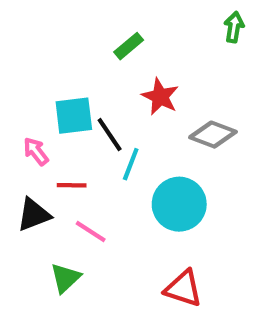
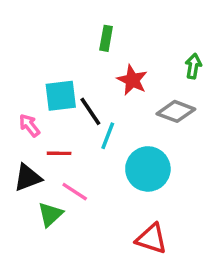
green arrow: (234, 27) -> (193, 66), moved
green rectangle: (129, 46) -> (106, 38), turned -40
green triangle: (65, 278) -> (50, 214), moved

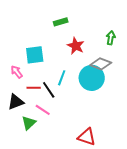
green rectangle: (106, 38) -> (61, 22), turned 64
black line: (90, 111) -> (49, 90), moved
cyan circle: (148, 169) -> (92, 78), moved

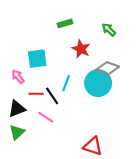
green arrow: (111, 38) -> (109, 30), moved, turned -56
green triangle: (29, 123) -> (17, 132), moved

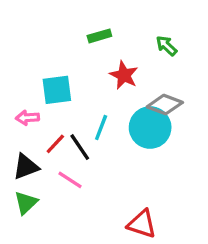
pink arrow: (18, 77) -> (27, 118), turned -56
red line: (36, 94) -> (55, 144), turned -48

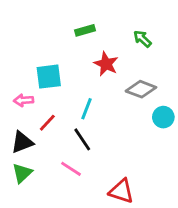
cyan circle: (150, 127) -> (163, 117), moved, size x0.6
black line: (80, 147) -> (82, 139), moved
pink line: (70, 180) -> (71, 169), moved

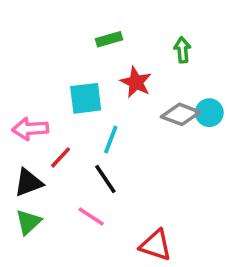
green arrow: (142, 39) -> (182, 50), turned 42
cyan square: (49, 77) -> (86, 98), moved
pink arrow: (24, 100) -> (30, 129), size x1.4
cyan circle: (163, 117) -> (209, 113), moved

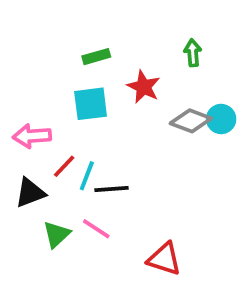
green rectangle: (109, 39) -> (96, 57), moved
cyan line: (111, 140) -> (87, 176), moved
black line: (105, 179) -> (111, 189), turned -60
green triangle: (28, 222) -> (57, 234), moved

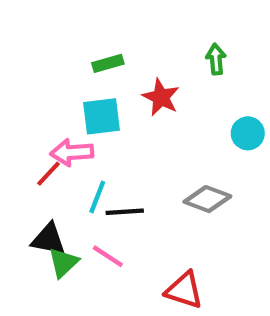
gray diamond: (191, 121) -> (207, 199), moved
pink arrow: (32, 136) -> (72, 152), moved
red line: (64, 166) -> (49, 174), moved
black triangle: (30, 193) -> (49, 239), moved, turned 32

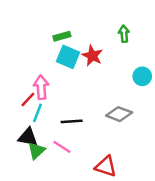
cyan square: (101, 116) -> (68, 57), moved, turned 30
pink arrow: (72, 152) -> (41, 87), turned 90
cyan line: (97, 197) -> (38, 113), moved

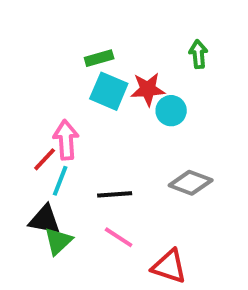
red star: (92, 56) -> (148, 89), turned -30
cyan circle: (142, 76) -> (171, 111), moved
pink line: (62, 147) -> (119, 237), moved

